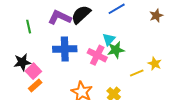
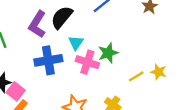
purple L-shape: (60, 17) -> (37, 24), turned -75
cyan triangle: (109, 39) -> (76, 43), moved
yellow star: (155, 64) -> (158, 72), moved

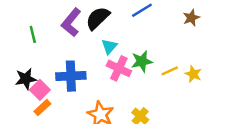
blue cross: (48, 60) -> (71, 76), moved
yellow star: (158, 72) -> (193, 74), moved
yellow line: (136, 76) -> (170, 71), moved

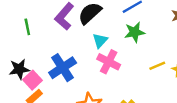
green star: (142, 61) -> (134, 32), moved
blue cross: (71, 76) -> (63, 68), turned -32

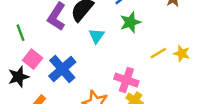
pink cross: (109, 62) -> (126, 80), moved
pink square: (33, 80) -> (33, 59), moved

